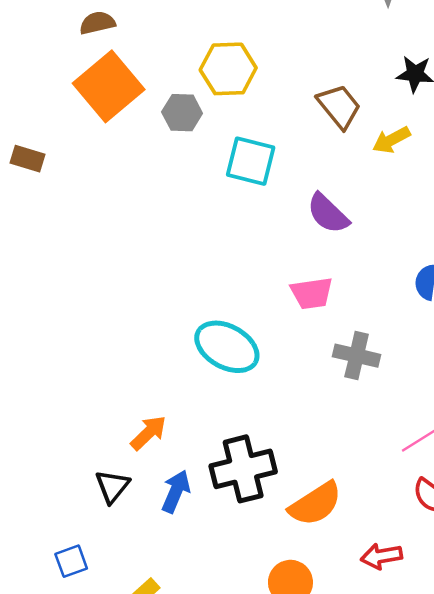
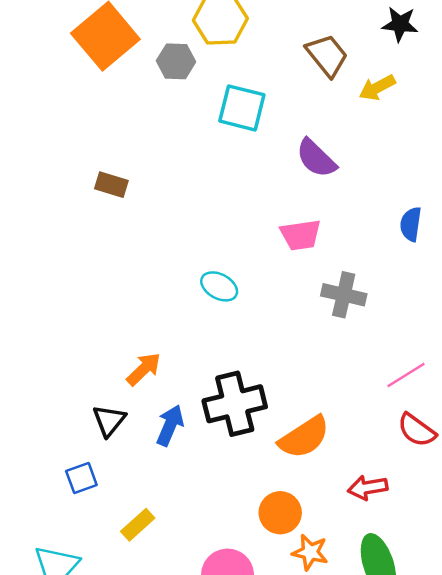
brown rectangle: (28, 159) -> (111, 185), moved
cyan ellipse: (227, 347) -> (219, 286), size x0.6
blue square: (71, 561) -> (81, 478), moved

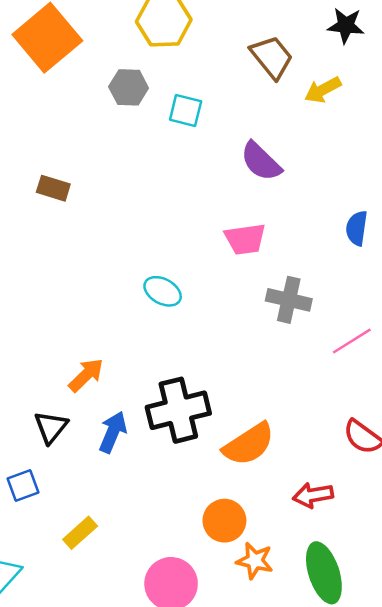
gray hexagon: (176, 61) -> (129, 87), moved
cyan square: (242, 108) -> (186, 110), size x0.7
pink line: (406, 375) -> (352, 341), moved

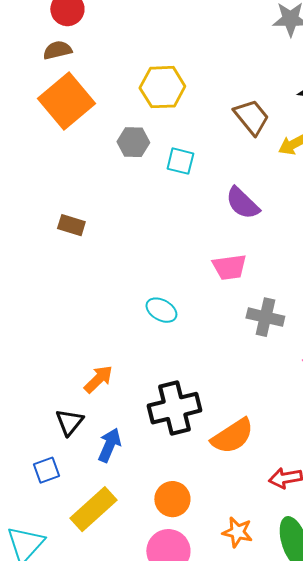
blue arrow: (113, 432) -> (109, 445), moved
orange circle: (224, 521) -> (172, 499), moved
yellow rectangle: (80, 533) -> (93, 509), size x1.6

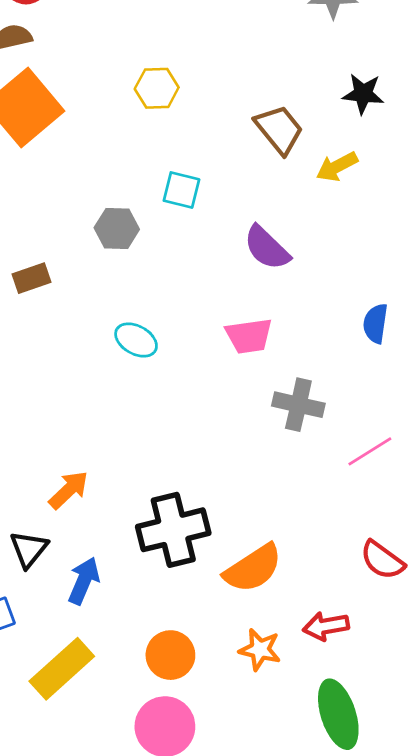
yellow hexagon: (162, 87) -> (157, 88), size x0.7
gray hexagon: (133, 142) -> (117, 229), moved
brown rectangle: (71, 225) -> (31, 278), turned -36
cyan ellipse: (161, 310) -> (136, 340), moved
orange star: (237, 532) -> (260, 650), moved

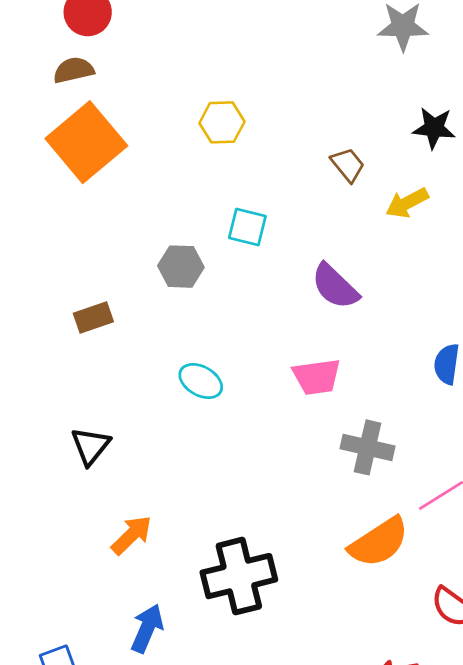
brown trapezoid: (279, 129) -> (348, 165), size x0.7
black triangle: (29, 549) -> (91, 446), moved
orange semicircle: (253, 568) -> (379, 542), moved

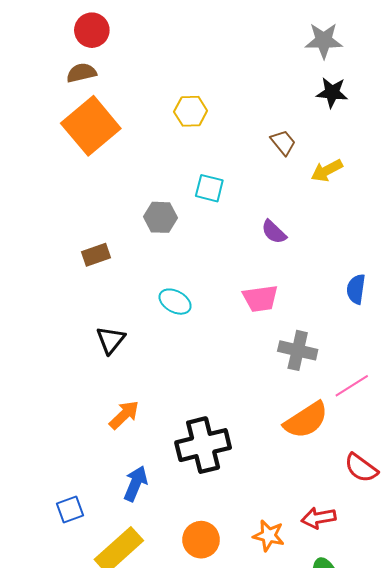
black star: (434, 128) -> (332, 93), moved
purple semicircle: (335, 286) -> (274, 232), size x0.7
black triangle: (91, 446) -> (111, 340), moved

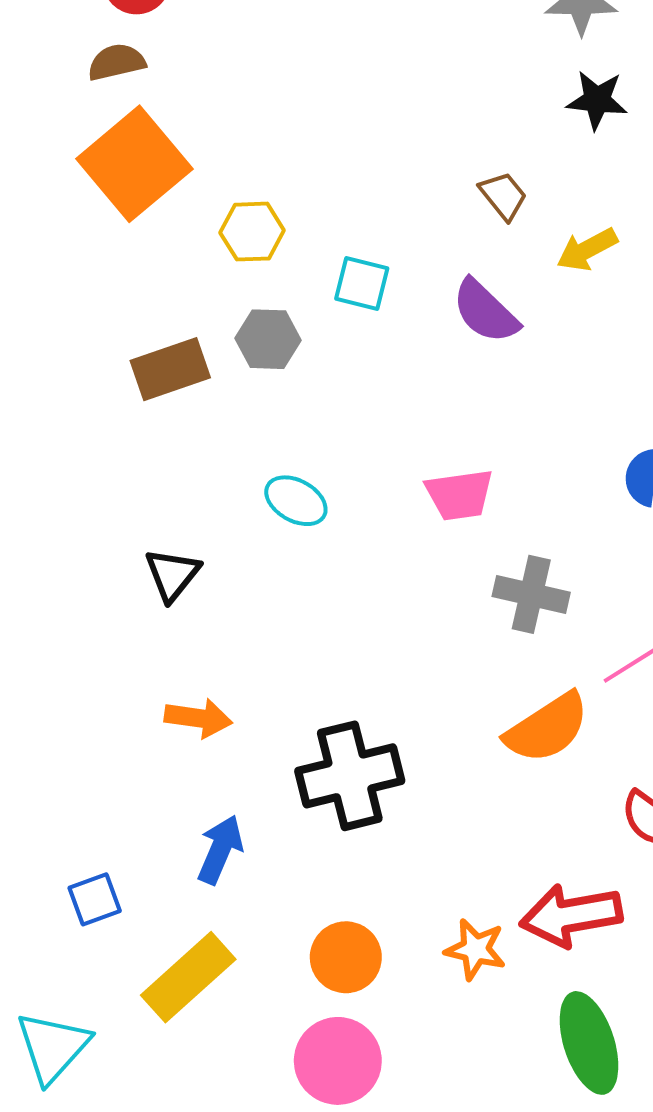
yellow hexagon: (191, 111) -> (252, 232), moved
purple semicircle: (274, 232) -> (485, 311), moved, size x1.4
brown rectangle: (96, 255) -> (170, 369), moved, size x1.4
orange arrow: (124, 415) -> (198, 718), turned 52
red arrow: (319, 518) -> (571, 915), size x1.5

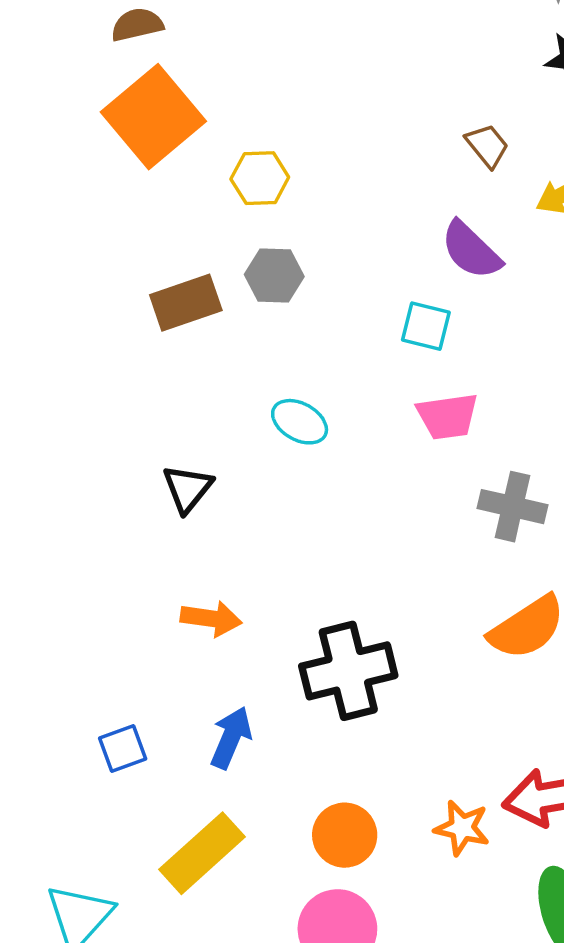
cyan square: (362, 283) -> (426, 326), moved
blue square: (95, 899) -> (123, 748), moved

